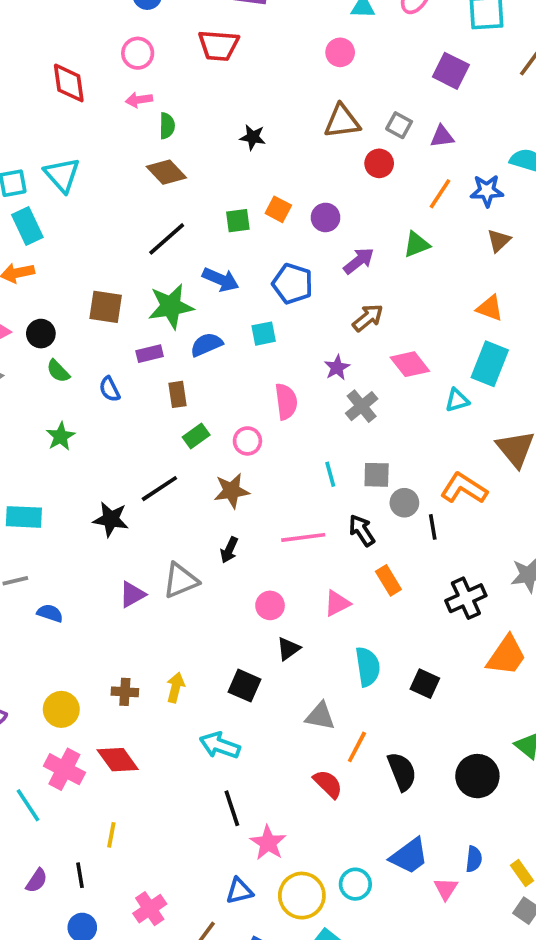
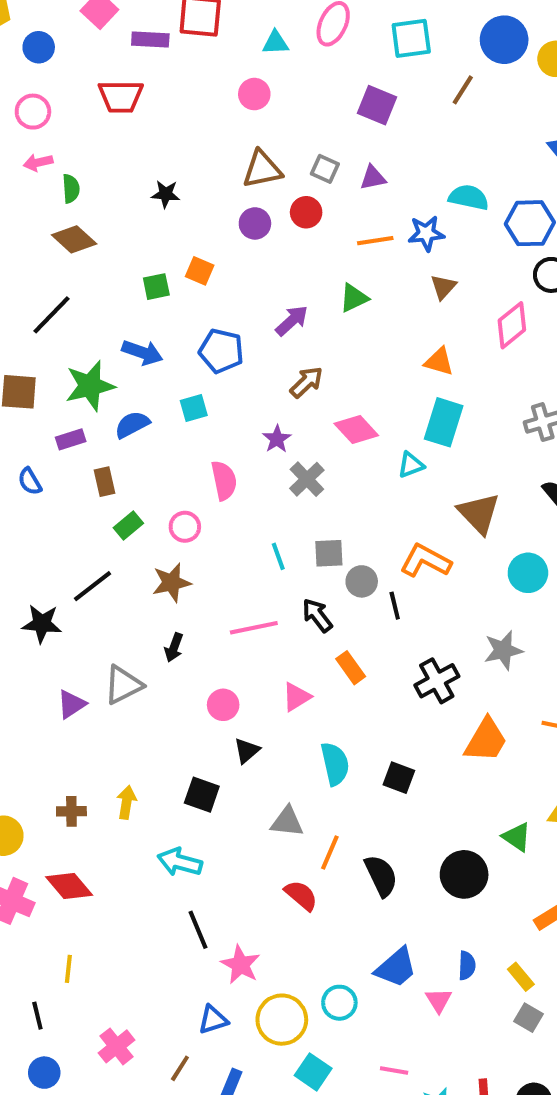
orange line: (440, 194) -> (375, 241), turned 52
purple circle: (326, 217) -> (255, 223), moved
black line: (167, 239) -> (52, 315), moved

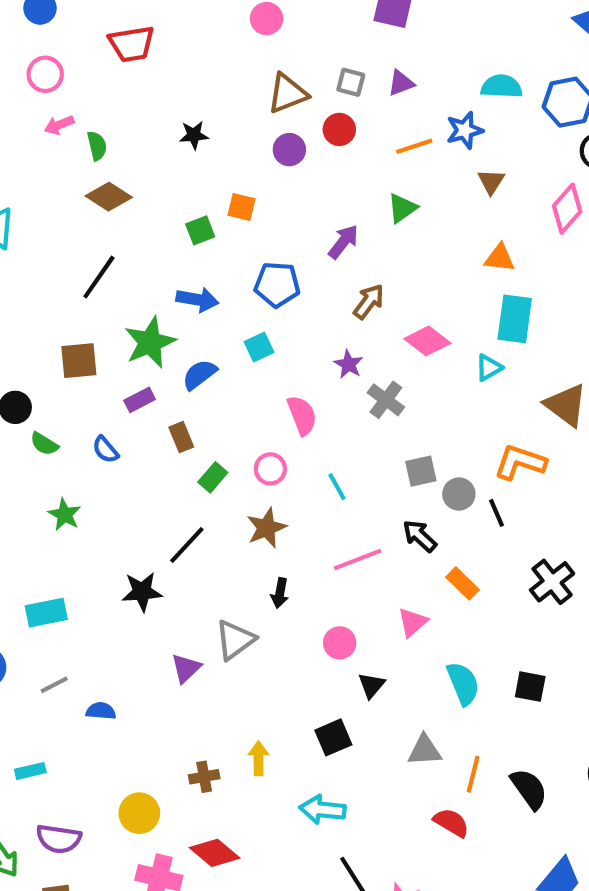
cyan line: (278, 556) -> (337, 487), moved
black square: (202, 795) -> (333, 737), turned -33

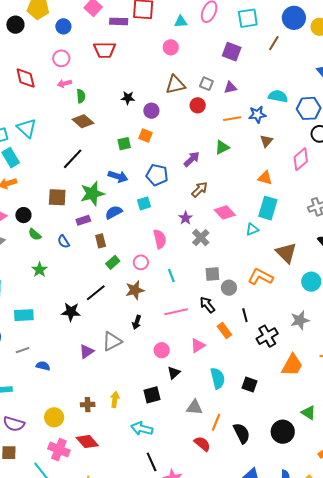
purple circle: (289, 150) -> (151, 111), moved
black line: (496, 513) -> (245, 315), moved

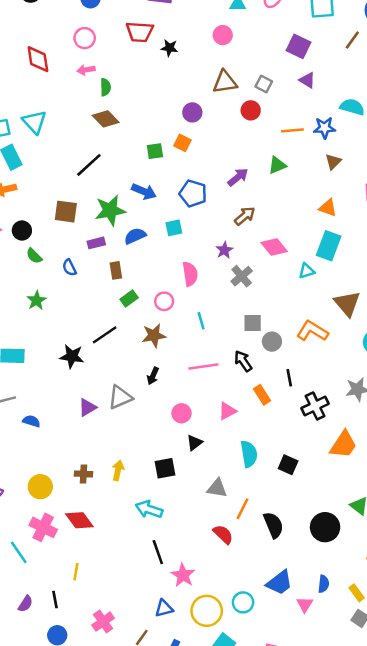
purple triangle: (230, 88) -> (307, 80), moved, turned 40
black star: (128, 98) -> (169, 48), moved

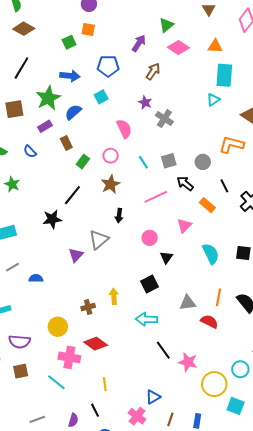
pink diamond: (274, 247) -> (178, 47), moved
gray square: (253, 323) -> (169, 161), moved
gray triangle: (217, 488) -> (188, 303), moved
blue triangle: (164, 608) -> (153, 397), moved

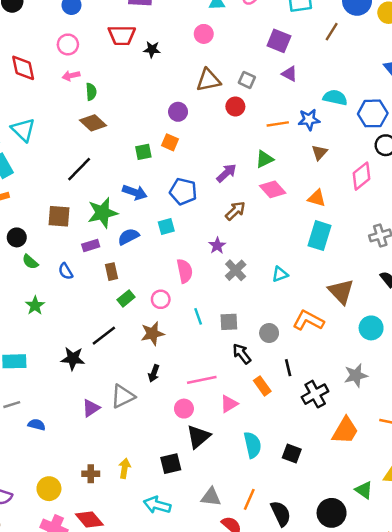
cyan triangle: (213, 100) -> (280, 274), moved
pink line: (156, 197) -> (202, 380), moved
black triangle: (166, 257) -> (198, 437), size x1.5

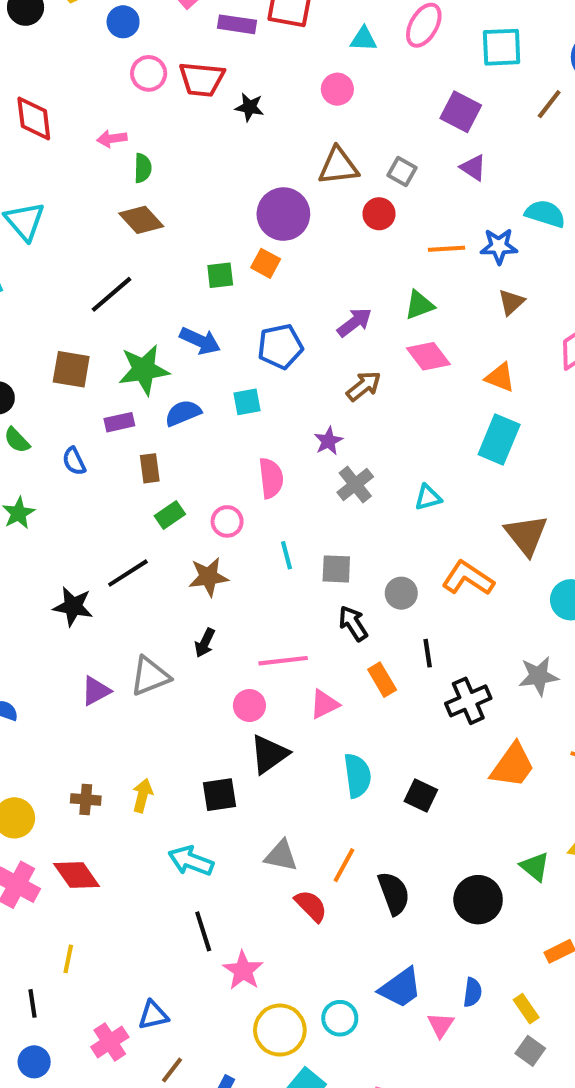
pink circle: (68, 44) -> (149, 73), moved
purple circle: (178, 112) -> (283, 214), size x1.6
blue pentagon: (183, 191) -> (280, 347), turned -30

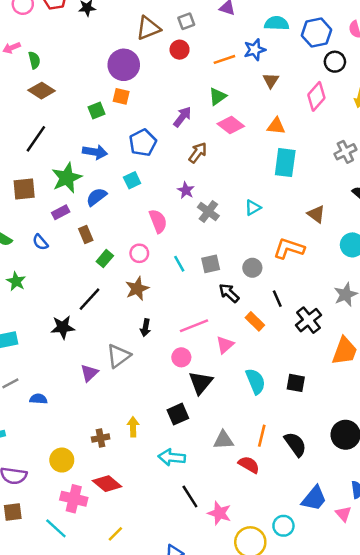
gray square: (402, 172) -> (186, 21), turned -35
brown triangle: (526, 535) -> (316, 214), size x0.7
yellow line: (68, 959) -> (115, 534), turned 49

